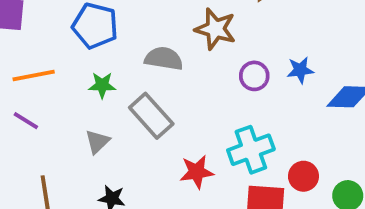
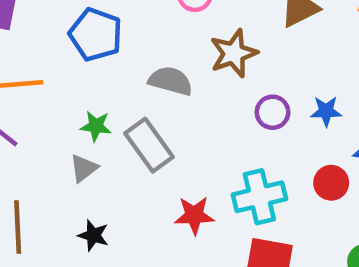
brown star: (215, 29) -> (234, 53), turned 30
green star: (102, 85) -> (96, 126), moved
red circle: (303, 176) -> (331, 183), moved

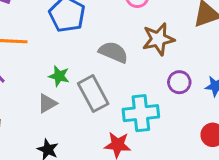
cyan cross: (259, 197) -> (141, 113), moved

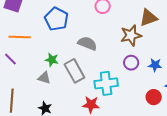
brown star: (158, 39) -> (131, 35), moved
gray triangle: (47, 103) -> (44, 78), turned 48

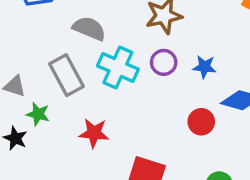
green star: (52, 60) -> (38, 114), moved
cyan cross: (106, 83) -> (118, 67), moved, turned 30

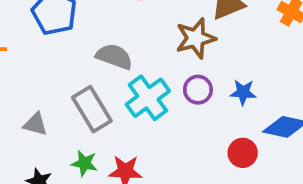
cyan cross: (118, 67) -> (148, 98), turned 33
green star: (38, 114) -> (84, 163), moved

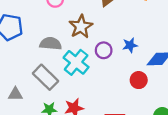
brown star: (196, 38) -> (81, 27), moved

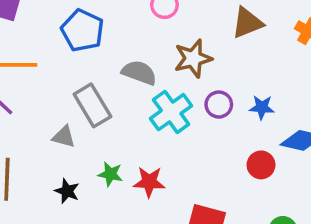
gray rectangle: (46, 77) -> (92, 105), moved

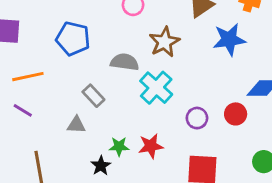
gray rectangle: (92, 105) -> (93, 96), size x0.7
purple circle: (219, 105) -> (197, 118), moved
blue star: (262, 107) -> (229, 40), moved, size x1.6
black star: (67, 191) -> (101, 166), moved, turned 30

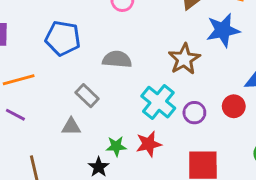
brown star: (164, 42) -> (184, 59), moved
cyan cross: (156, 88) -> (158, 102), moved

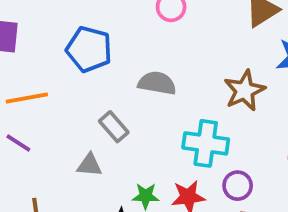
cyan cross: (158, 102) -> (206, 143), turned -36
purple circle: (194, 113) -> (238, 186), moved

